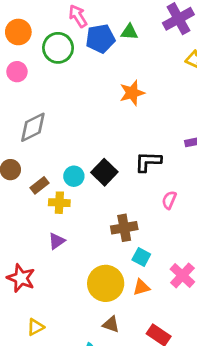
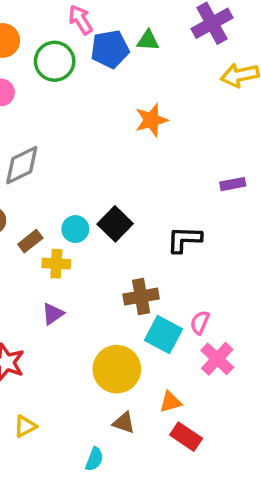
black L-shape: (148, 162) -> (184, 239), moved
pink semicircle: (169, 200) -> (200, 322), moved
cyan square: (141, 257) -> (164, 335), size x1.5
orange triangle: (141, 287) -> (170, 402), moved

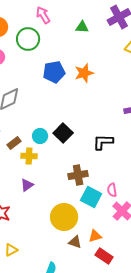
blue pentagon: (110, 49) -> (54, 72), moved
pink semicircle: (200, 322) -> (112, 190), turned -32
brown triangle: (124, 423) -> (75, 242), moved

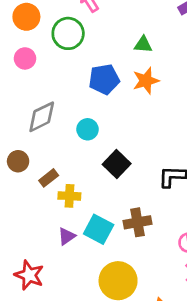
green triangle: (82, 27) -> (143, 45), moved
cyan circle: (40, 136) -> (87, 129), moved
cyan square: (91, 197) -> (99, 229), moved

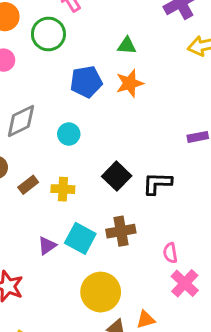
black square: (117, 164) -> (117, 176), moved
yellow cross: (69, 196) -> (63, 189), moved

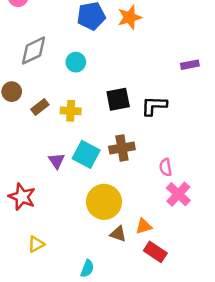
black square: (117, 176) -> (118, 99), turned 35
purple triangle: (47, 246) -> (57, 161), turned -30

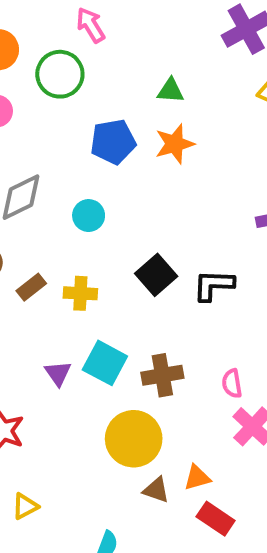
black square: (118, 99) -> (156, 275), turned -30
brown cross: (122, 148) -> (162, 375), moved

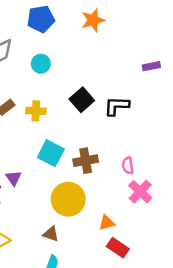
blue pentagon: (113, 142) -> (41, 19), moved
purple triangle: (58, 373) -> (14, 178), moved
brown triangle: (156, 490) -> (51, 234), moved

